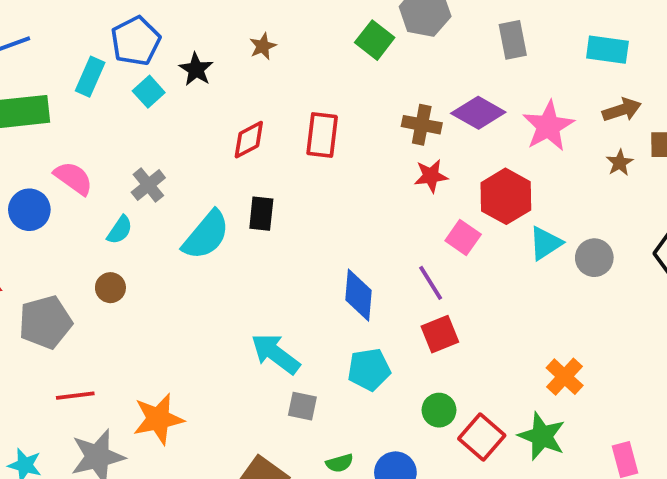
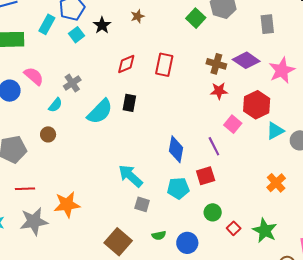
red square: (440, 334) -> (206, 176), moved
orange cross: (565, 377) -> (276, 183), moved
red square: (482, 437) -> (234, 228), size x0.6

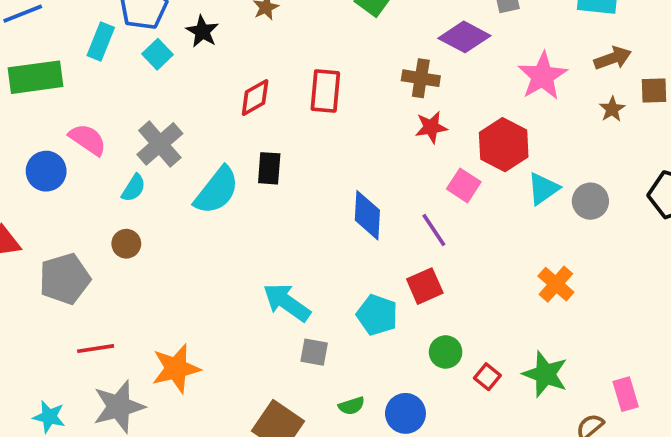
purple diamond: (246, 60) -> (464, 37), moved
gray cross: (72, 83) -> (160, 144), size x1.4
blue diamond: (176, 149) -> (367, 215), moved
cyan pentagon: (178, 188) -> (377, 315), turned 30

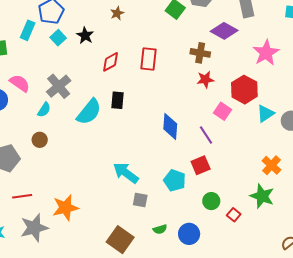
black star: (202, 31) -> (85, 36), moved
green star: (545, 374) -> (262, 196), moved

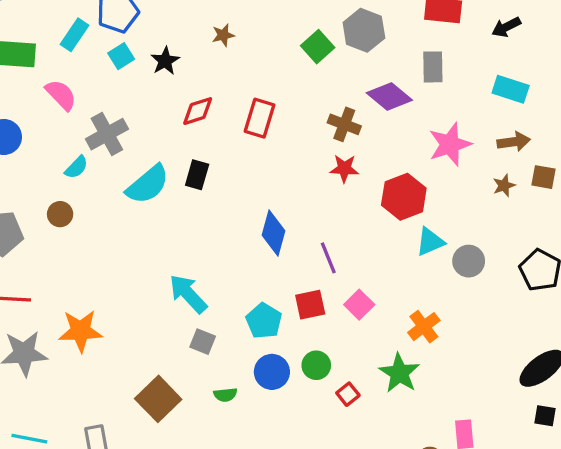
pink semicircle: (20, 83) -> (61, 95), moved
pink square: (223, 111) -> (359, 305), moved
blue circle: (189, 234) -> (272, 372), moved

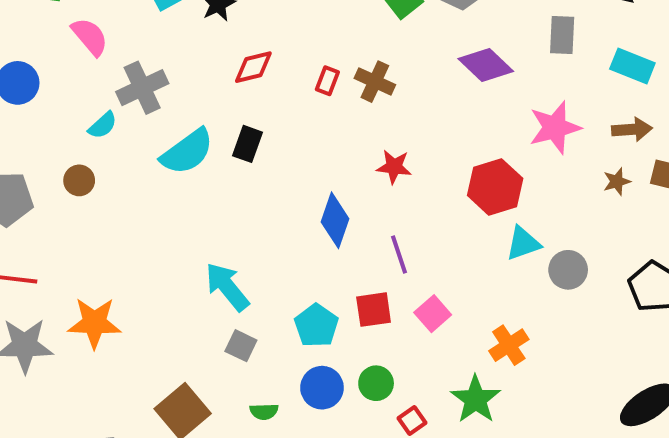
gray rectangle: (433, 67) -> (562, 35), moved
red rectangle: (260, 118) -> (327, 81), size x0.6
brown cross: (344, 124) -> (375, 82), moved
red star: (344, 168) -> (394, 167), moved

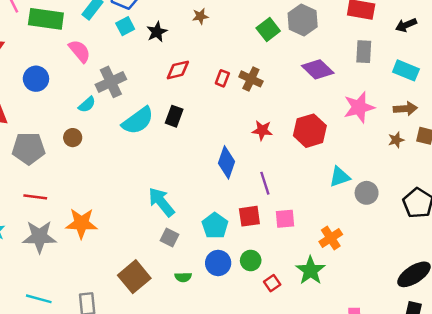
red hexagon: (495, 187) -> (310, 131), moved
pink square: (433, 314) -> (285, 219), turned 36

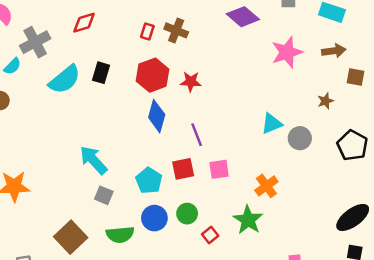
red diamond: (178, 70) -> (84, 23), moved
red hexagon: (310, 131) -> (153, 75), moved
brown star: (396, 140) -> (326, 101), moved
green semicircle: (183, 277) -> (120, 235), size x1.6

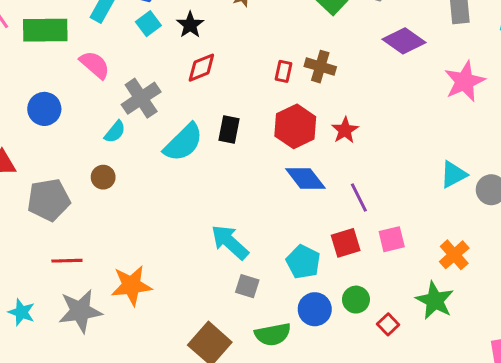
red star: (191, 82) -> (345, 130), turned -30
blue diamond: (157, 116) -> (305, 178), turned -48

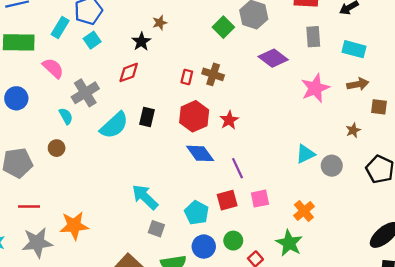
black star: (190, 25) -> (141, 42), moved
cyan semicircle: (115, 132) -> (66, 116), turned -70

